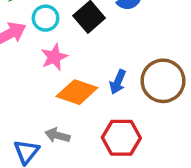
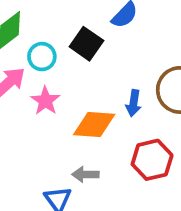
pink star: (54, 57) -> (45, 101), moved

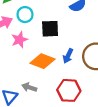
black square: (86, 44) -> (50, 29), moved, turned 36

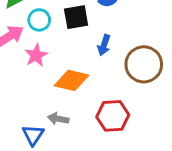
black square: (50, 29) -> (76, 17), moved
blue arrow: (68, 56) -> (104, 45), moved

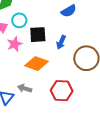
black square: (76, 17) -> (38, 35), moved

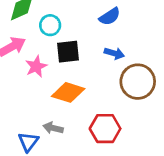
cyan circle: (19, 20) -> (50, 25), moved
blue arrow: (61, 42) -> (114, 53), moved, turned -96

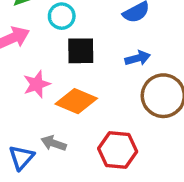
blue arrow: (114, 53) -> (138, 58), turned -36
pink star: (36, 66) -> (37, 84), moved

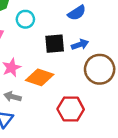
black square: (81, 51) -> (55, 44), moved
gray arrow: (54, 143) -> (13, 97), moved

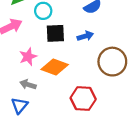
black square: (55, 44) -> (55, 33), moved
blue arrow: (80, 45) -> (85, 36), moved

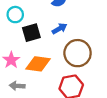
brown circle: (112, 62) -> (78, 53), moved

